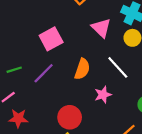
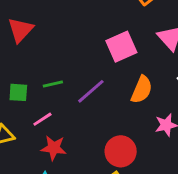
pink square: (51, 39) -> (121, 47), moved

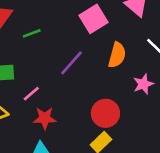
green line: (53, 84) -> (32, 33), moved

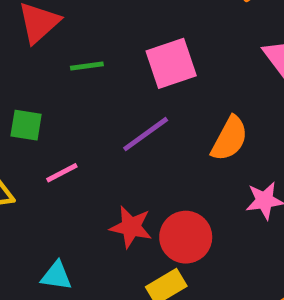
pink square: (94, 19) -> (171, 63), moved
red star: (45, 118) -> (131, 227), moved

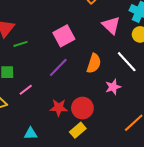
green line: (87, 66) -> (20, 44), moved

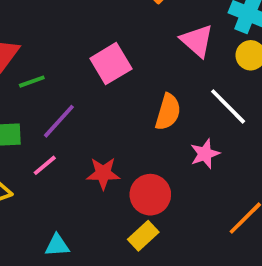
purple line: (58, 67) -> (59, 121), moved
red star: (59, 108) -> (103, 173), moved

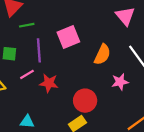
pink square: (111, 64) -> (68, 37), moved
purple line: (59, 121) -> (39, 50), turned -55
red star: (103, 173) -> (49, 83), moved

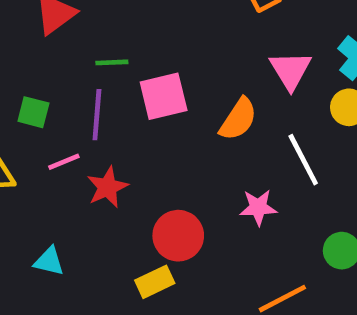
green line: (27, 25) -> (112, 62), moved
orange semicircle: (102, 54) -> (238, 119), moved
red star: (49, 83) -> (107, 187), turned 30

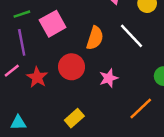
orange semicircle: (238, 119) -> (95, 38), moved
pink star: (258, 207) -> (109, 78), moved
red circle: (178, 236) -> (72, 67), moved

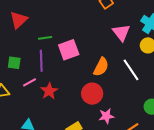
red circle: (72, 67) -> (92, 94), moved
pink star: (109, 78) -> (106, 116), moved

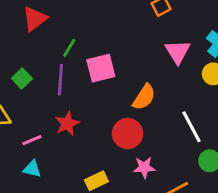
green line: (45, 38) -> (69, 48), turned -56
green square: (14, 63) -> (22, 79), turned 32
white line: (131, 70) -> (192, 127), moved
pink line: (29, 82) -> (32, 140), moved

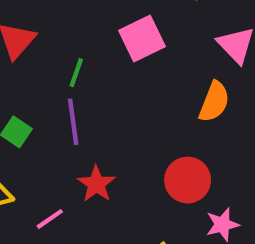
pink square: (101, 68) -> (142, 38), moved
orange semicircle: (144, 97) -> (214, 102), moved

